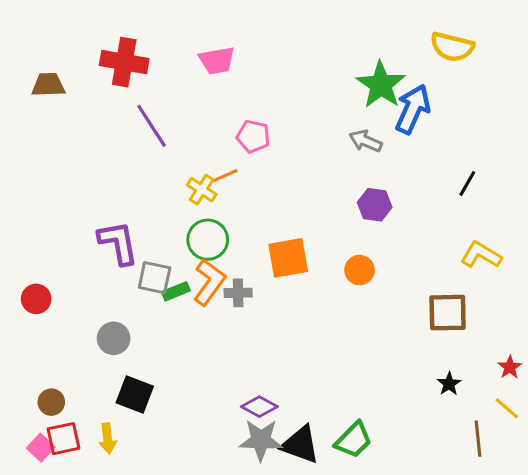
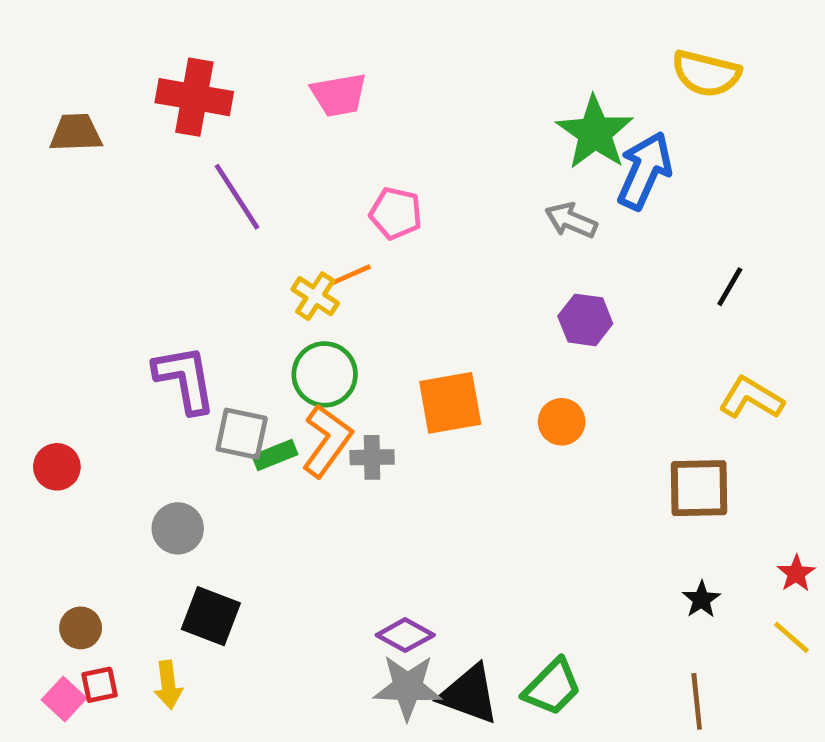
red square: (63, 439) -> (100, 685), size x0.7
brown line: (478, 439) -> (697, 701), moved

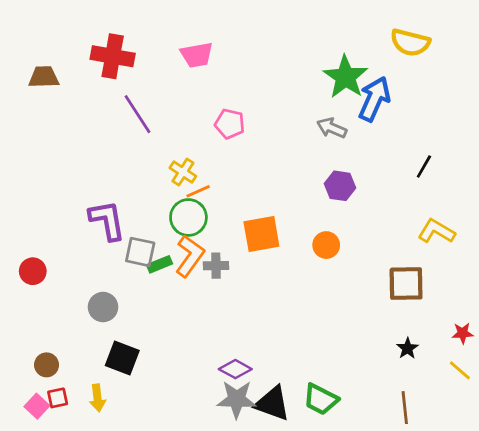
orange line: (351, 275) -> (198, 191), moved
red star: (796, 573) -> (463, 333), turned 30
green trapezoid: (552, 687) -> (321, 399), turned 72

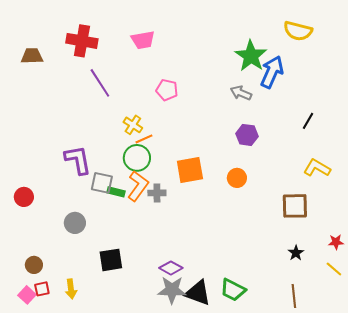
green rectangle: (159, 264) -> (116, 192), turned 36
black square: (122, 358) -> (111, 260), moved, turned -30

